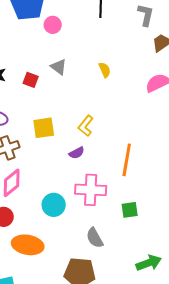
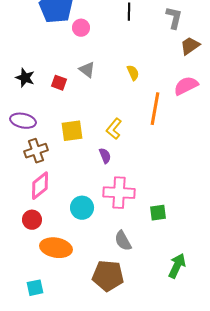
purple semicircle: (77, 153) -> (105, 156), turned -84
orange line: (127, 160) -> (155, 109), moved
green arrow: (149, 263) -> (177, 266), turned -45

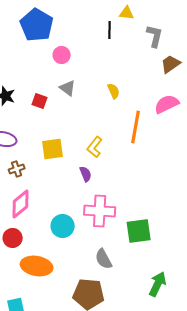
pink circle: (81, 28) -> (62, 55), moved
brown cross: (36, 151) -> (17, 169), size x0.7
green square: (158, 213) -> (139, 231), size x1.5

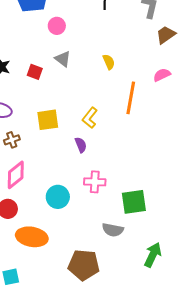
pink semicircle: (167, 104) -> (162, 75), size x0.7
pink cross: (100, 211) -> (95, 182), size x0.7
gray semicircle: (104, 259) -> (113, 230), moved, turned -50

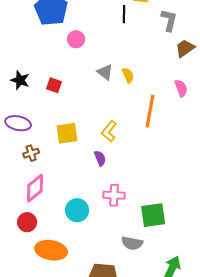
gray triangle: (63, 59) -> (105, 72), moved
pink semicircle: (162, 75) -> (181, 88), turned 96

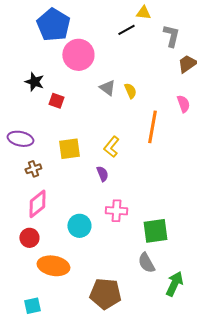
black line: (124, 14) -> (126, 30), turned 60
pink circle: (76, 39) -> (78, 55), size x1.8
black star: (20, 80) -> (34, 82), moved
gray semicircle: (132, 243) -> (146, 263), moved, turned 50

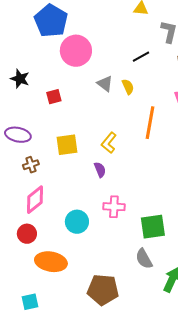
black line: (126, 30) -> (141, 57), moved
black star: (34, 82) -> (20, 79), moved
red square: (56, 101) -> (54, 97), turned -35

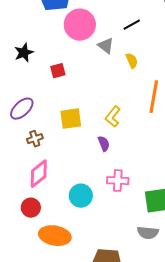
black line: (141, 57) -> (132, 25), moved
black star: (20, 79) -> (24, 53), turned 30
gray triangle: (105, 84) -> (106, 46), moved
purple ellipse: (18, 135) -> (22, 109), turned -55
gray semicircle: (144, 259) -> (148, 233), turned -55

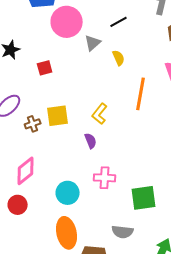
gray triangle: (106, 46) -> (93, 43), turned 42
brown cross: (35, 139) -> (33, 124), moved
gray semicircle: (148, 233) -> (123, 232), moved
orange ellipse: (55, 236) -> (67, 233), moved, turned 68

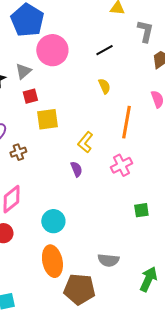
gray triangle: (93, 43) -> (23, 71), moved
yellow square: (58, 116) -> (47, 119), moved
pink cross: (105, 178) -> (121, 165), moved, turned -30
green square: (144, 198) -> (141, 210), moved, size x0.6

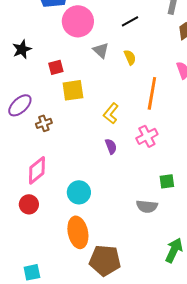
gray triangle: (23, 71) -> (101, 50), moved, turned -36
purple semicircle: (76, 169) -> (111, 146), moved
gray semicircle: (108, 260) -> (147, 206), moved

